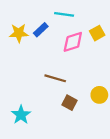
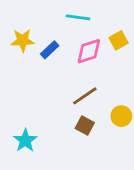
blue rectangle: (41, 30) -> (50, 50), moved
brown line: (55, 78) -> (85, 96), moved, turned -50

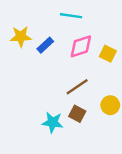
yellow square: (119, 40) -> (108, 54), moved, turned -35
cyan star: (25, 140) -> (53, 122), moved, turned -30

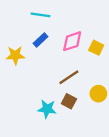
cyan line: (71, 16) -> (40, 15), moved
yellow star: (21, 37) -> (15, 55), moved

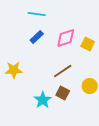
yellow star: (15, 55) -> (14, 70), moved
cyan star: (47, 109) -> (43, 100), turned 30

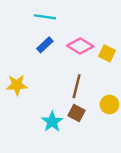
pink diamond: (66, 38) -> (80, 46), turned 50
brown line: (63, 71) -> (77, 86), turned -42

